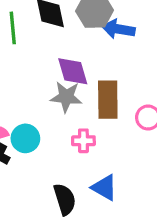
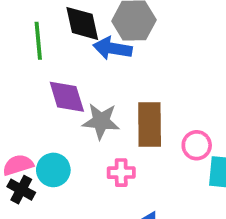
blue arrow: (118, 29) -> (113, 48), moved
purple diamond: (73, 71) -> (67, 97), moved

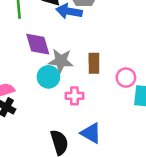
brown rectangle: (150, 124) -> (94, 63), size x0.7
cyan circle: (53, 170) -> (48, 77), moved

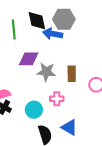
purple diamond: (38, 44) -> (29, 59), turned -75
cyan circle: (48, 77) -> (34, 110), moved

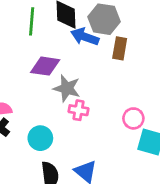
brown rectangle: (72, 74) -> (120, 48), moved
pink cross: (57, 99) -> (78, 110), moved

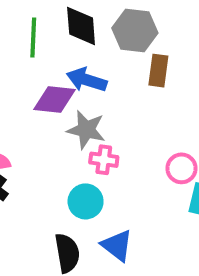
blue arrow: (85, 37) -> (87, 80), moved
cyan circle: (40, 138) -> (86, 201), moved

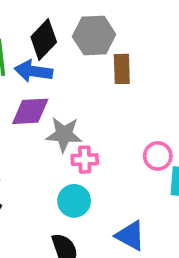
black diamond: (81, 26) -> (44, 39), turned 57
blue arrow: (87, 80) -> (33, 71), moved
blue triangle: (117, 246) -> (130, 236), moved

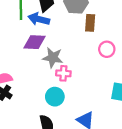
pink circle: (158, 156) -> (107, 49), moved

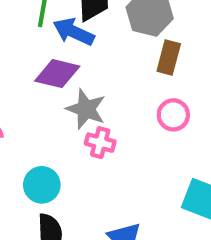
pink circle: (107, 49) -> (173, 115), moved
cyan circle: (55, 97) -> (42, 185), moved

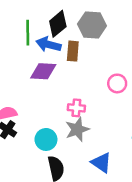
brown rectangle: (169, 58) -> (73, 51), moved
gray star: (86, 109) -> (77, 129), moved, turned -30

